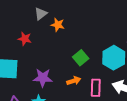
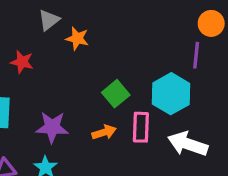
pink rectangle: (96, 88) -> (141, 127), moved

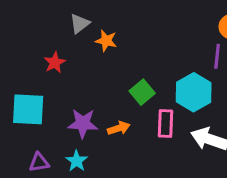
red star: (22, 62) -> (55, 63), turned 30
orange arrow: (104, 132) -> (119, 128), moved

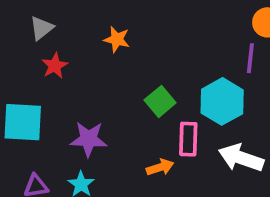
gray triangle: (80, 24) -> (42, 28), moved
orange arrow: (119, 128) -> (160, 167), moved

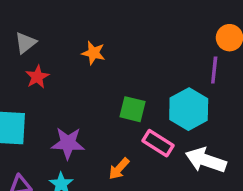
green square: (160, 101) -> (133, 109), turned -36
pink rectangle: (188, 139) -> (158, 143), turned -60
orange arrow: (160, 167) -> (119, 169), moved, turned 150

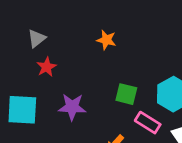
orange star: (93, 53) -> (106, 40), moved
purple star: (68, 143) -> (72, 107), moved

